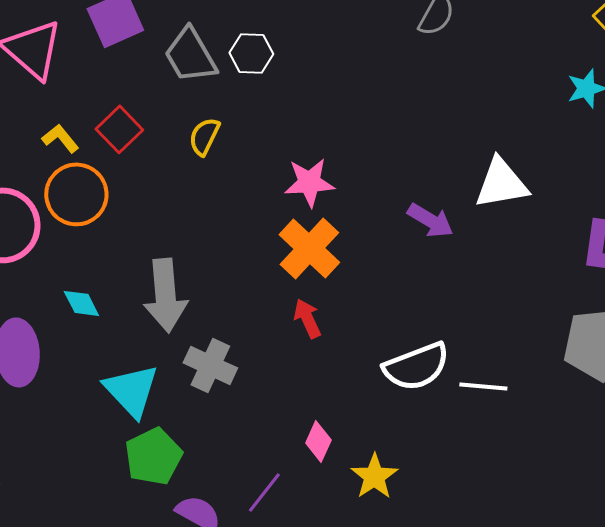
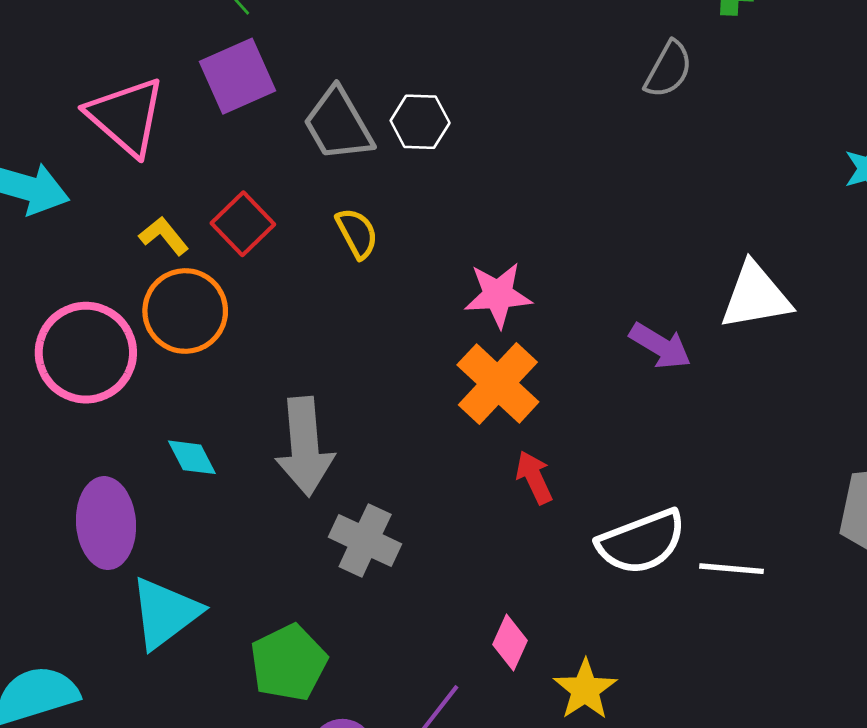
yellow semicircle: (204, 136) -> (357, 233), turned 126
red arrow: (307, 318) -> (534, 477), moved
cyan triangle: (131, 390) -> (165, 613), moved, turned 36

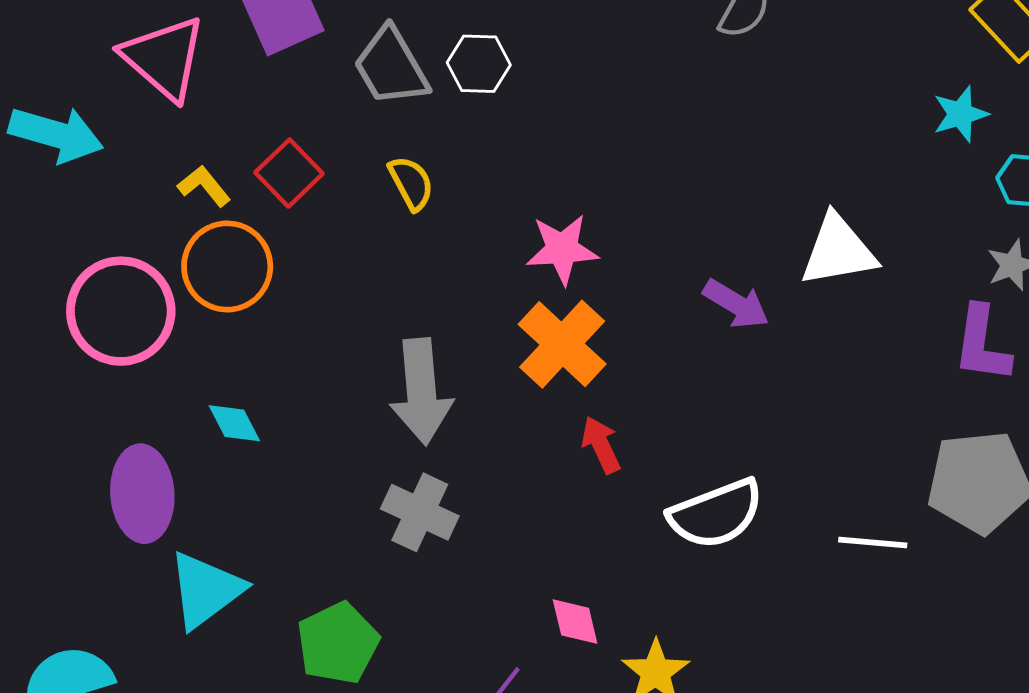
gray arrow: (305, 447) -> (421, 392), moved
white line: (731, 569) -> (873, 543), moved
pink diamond: (510, 642) -> (575, 622), turned -38

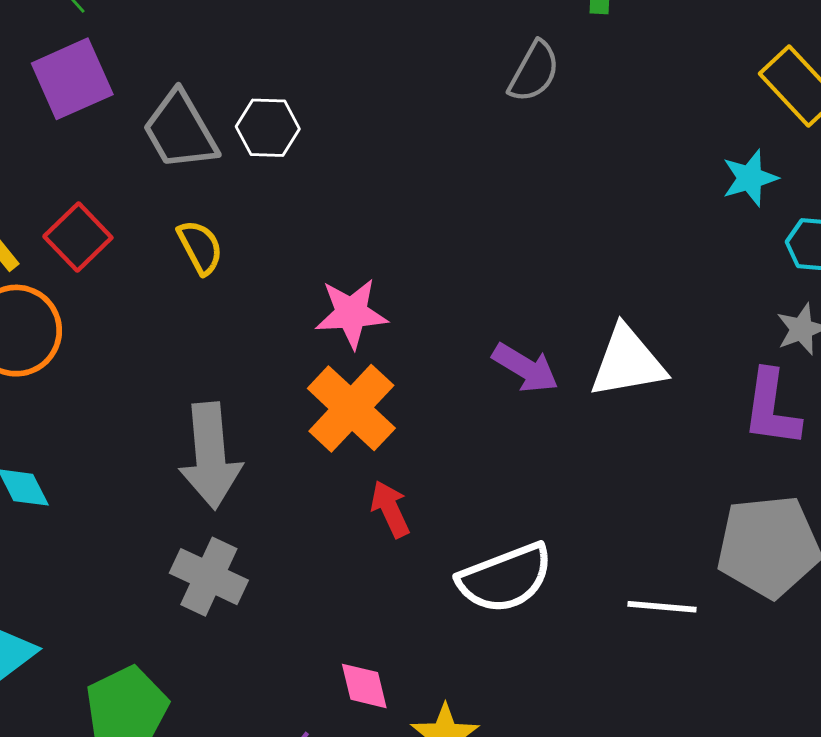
white triangle: (838, 251) -> (628, 362), moved

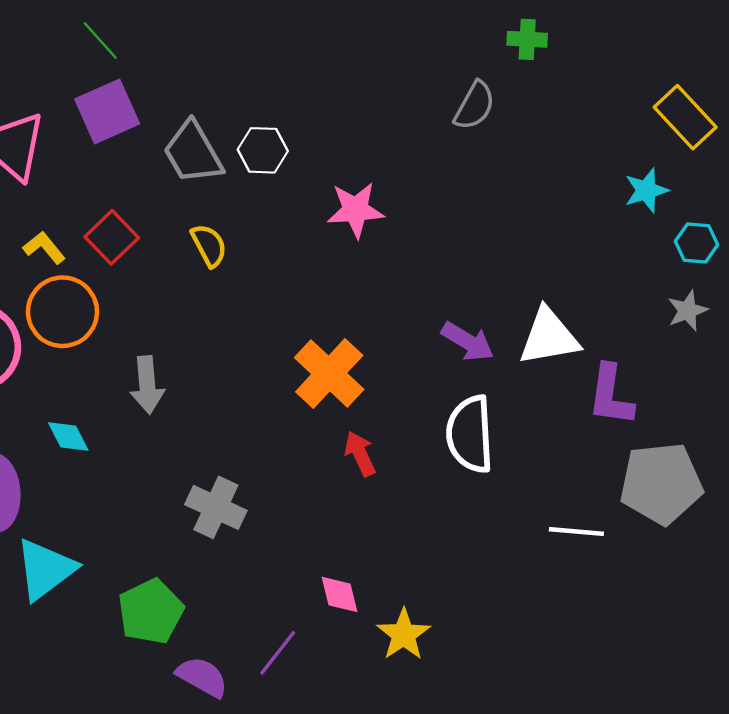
pink star: (351, 313) -> (356, 210), moved
purple L-shape: (771, 408) -> (611, 395), moved
gray arrow: (210, 456) -> (147, 385), moved, size x0.7
white semicircle: (505, 578) -> (470, 434), moved, turned 108

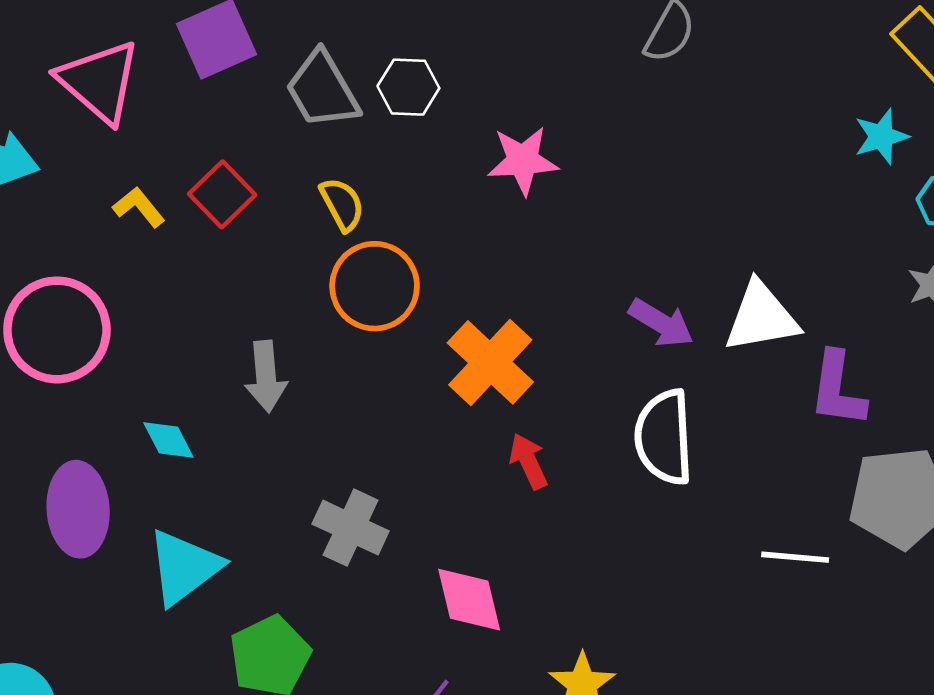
orange circle: (62, 312) -> (375, 286), moved
cyan triangle: (45, 569) -> (184, 567), moved
pink diamond: (339, 594) -> (469, 600), moved, size x1.4

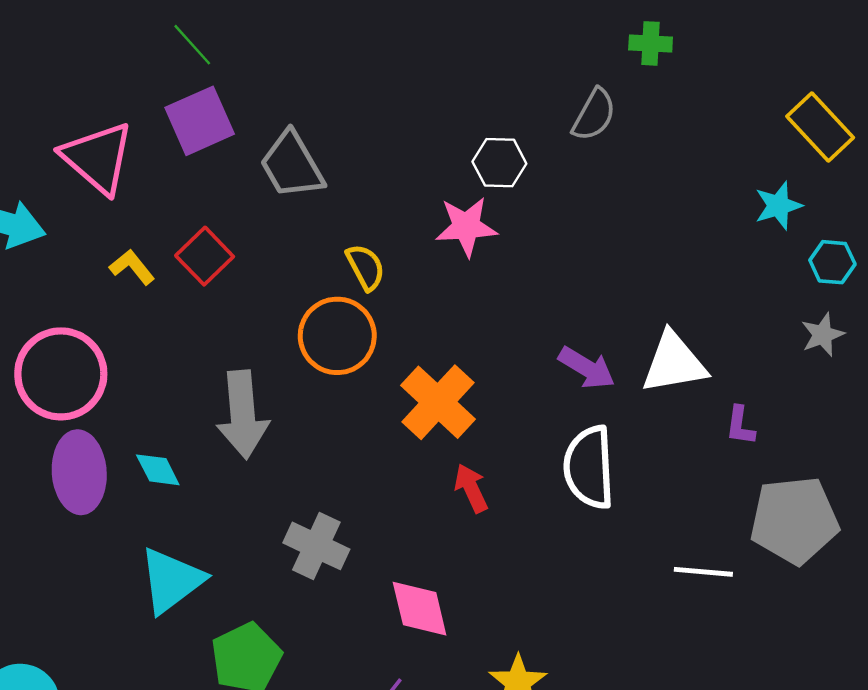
white hexagon: (408, 87) -> (499, 163), moved
yellow semicircle: (342, 204) -> (365, 267), moved
gray arrow: (266, 377) -> (243, 415), size x1.4
purple L-shape: (838, 389) -> (740, 426), size x0.6
purple ellipse: (78, 509) -> (79, 472), moved

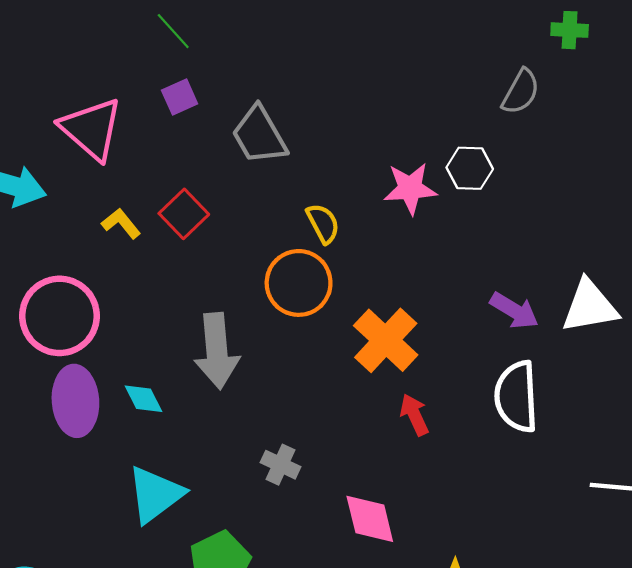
purple square: (200, 121) -> (180, 97), size x0.6
white hexagon: (499, 163) -> (470, 168), moved
gray cross: (316, 546) -> (281, 465), size x0.7

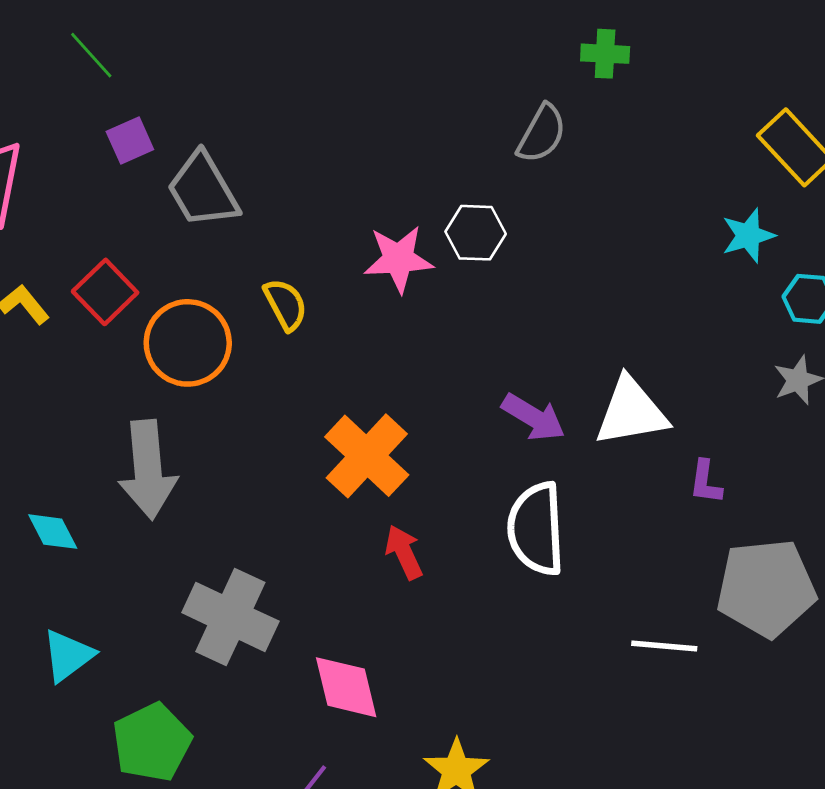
purple square: (180, 97) -> (130, 140), moved
orange circle: (299, 283) -> (188, 343), moved
gray cross: (281, 465) -> (230, 617), size x1.8
cyan triangle: (155, 494) -> (68, 656), size x0.7

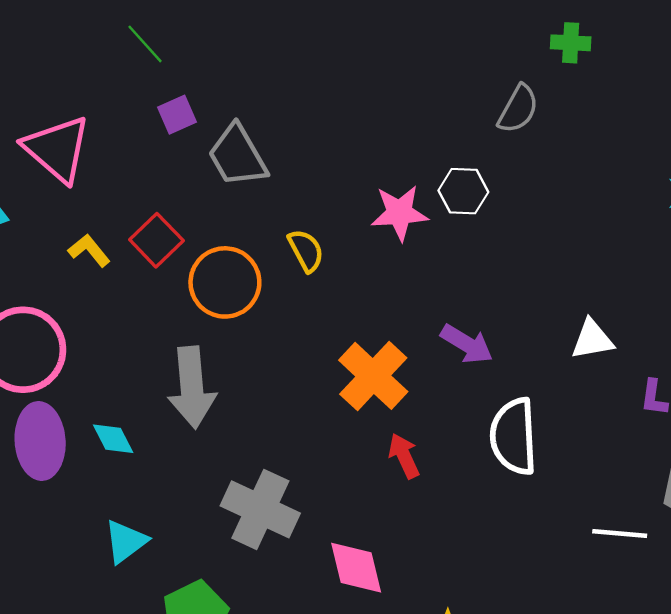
white triangle: (631, 412) -> (592, 339), size x0.7
purple arrow: (533, 417) -> (467, 344), moved

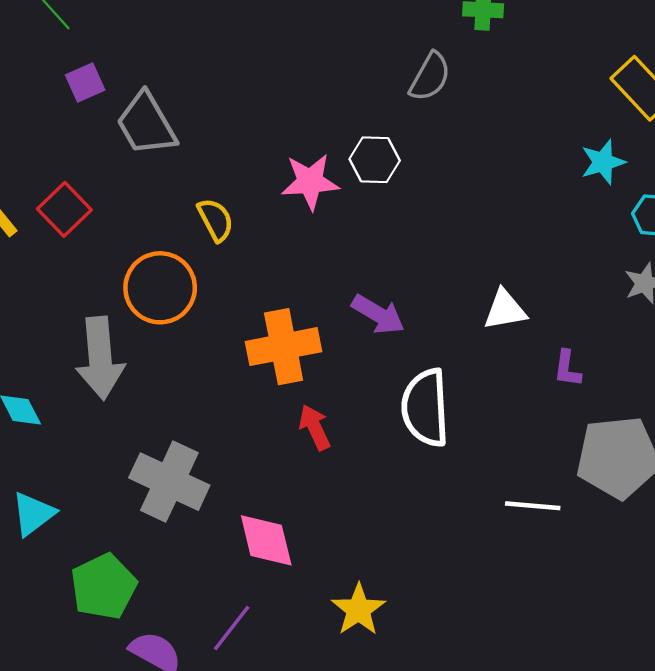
orange circle: (225, 282) -> (160, 288), moved
orange cross: (373, 376) -> (284, 347), turned 36

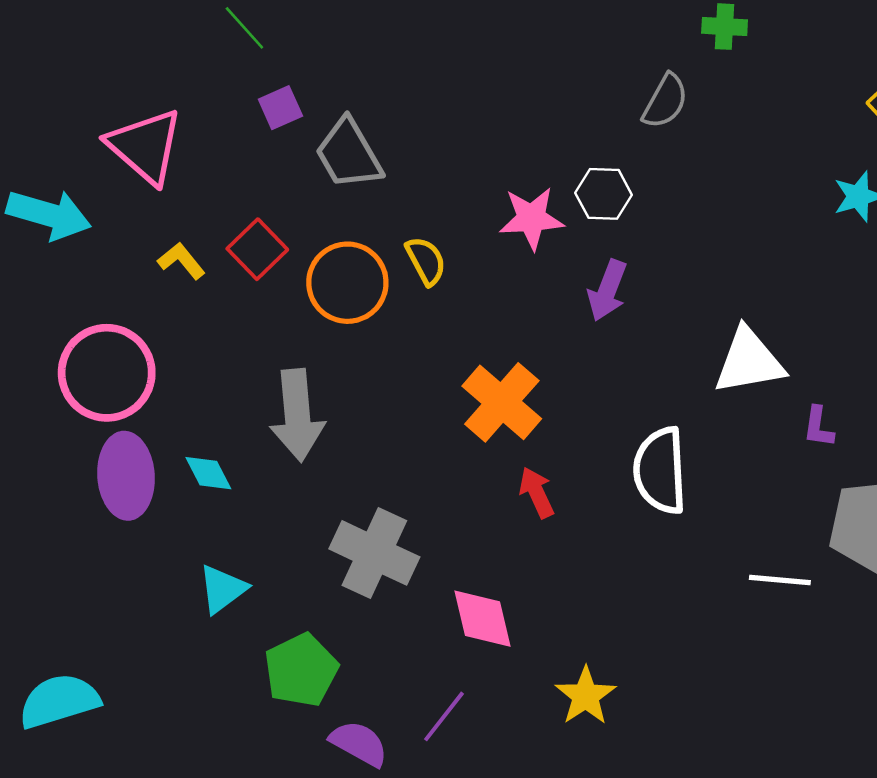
orange circle: (160, 288) -> (347, 283), moved
white triangle: (505, 310) -> (749, 361), size x1.5
purple arrow: (378, 314) -> (607, 290), moved, turned 80
orange cross: (284, 347) -> (502, 402), turned -38

